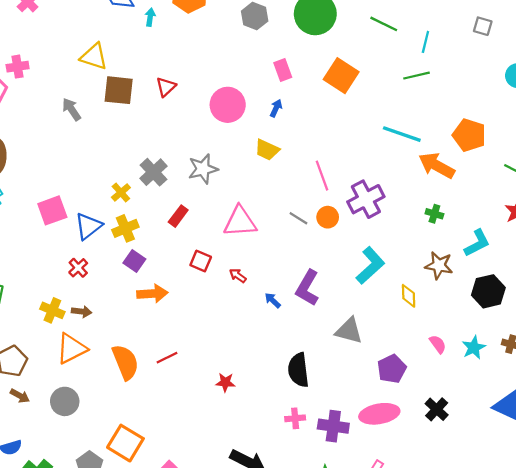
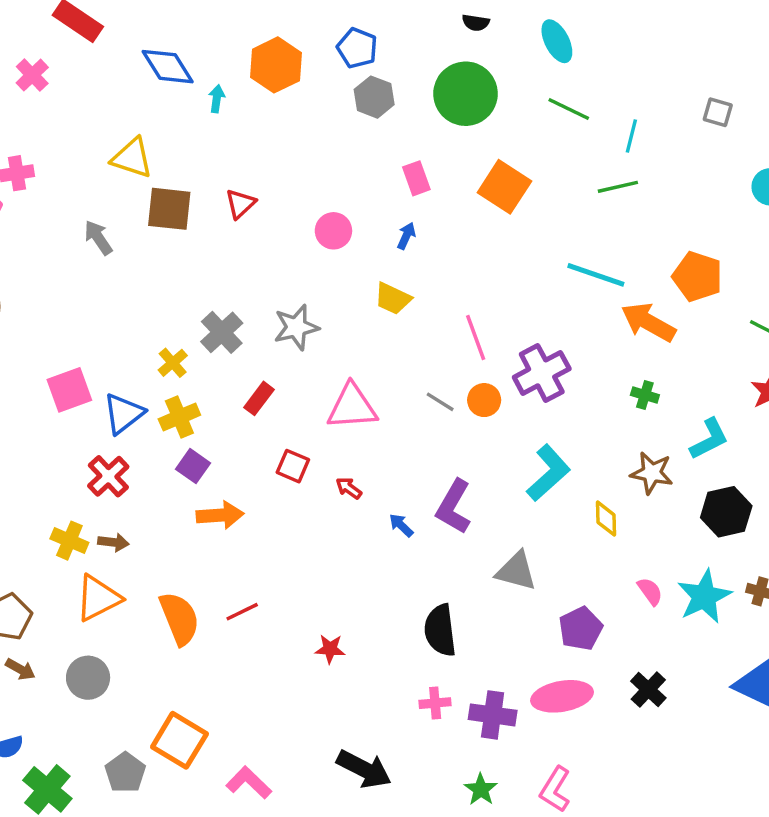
pink circle: (228, 105) -> (333, 231), size x0.7
red cross: (78, 268) -> (108, 476), size x1.4
cyan star: (474, 348) -> (704, 596), size x1.5

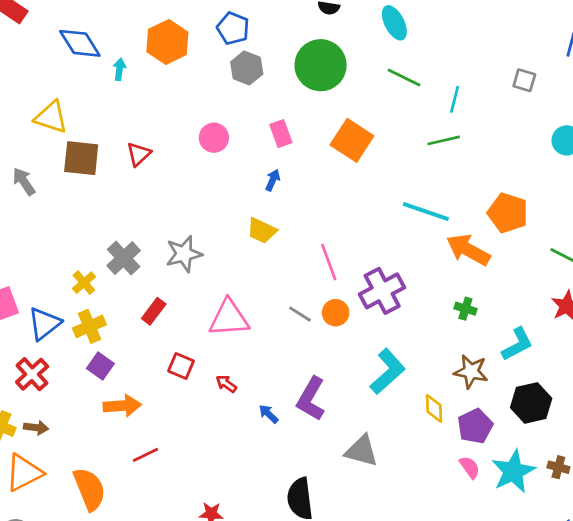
pink circle: (333, 231) -> (214, 138), moved
red line: (242, 612) -> (146, 455), moved
purple pentagon: (581, 629) -> (475, 426), moved

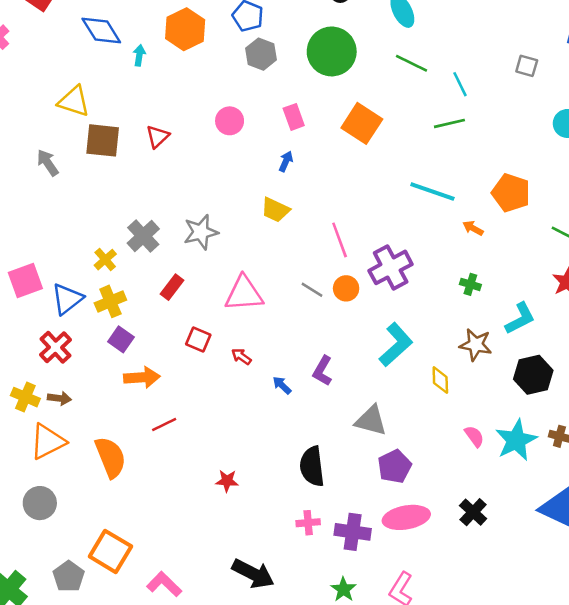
cyan line: (455, 99) -> (460, 84), turned -40
orange arrow: (468, 250) -> (473, 228), size x0.5
purple L-shape: (311, 399) -> (323, 371), size x0.7
purple pentagon: (475, 426) -> (394, 466), moved

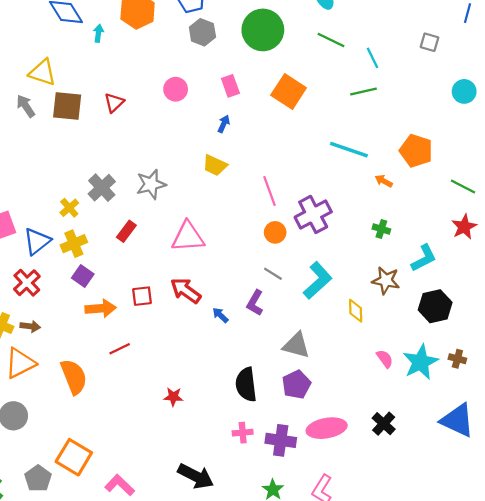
gray arrow: (48, 163) -> (26, 106), moved
gray line: (312, 290) -> (273, 274), moved
red square: (198, 339) -> (142, 296), moved, turned -30
red arrow: (241, 356) -> (186, 291), size x1.8
purple pentagon: (394, 466) -> (296, 384), moved

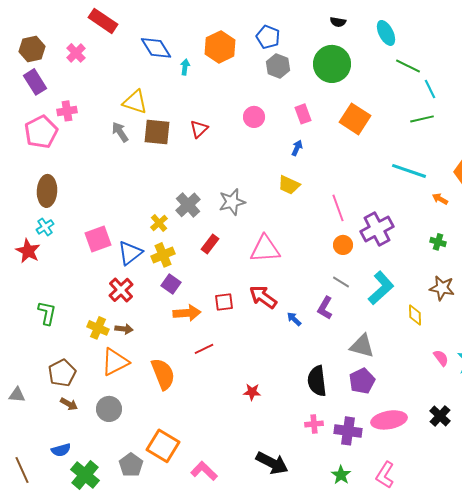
green line: (331, 40) -> (408, 66), moved

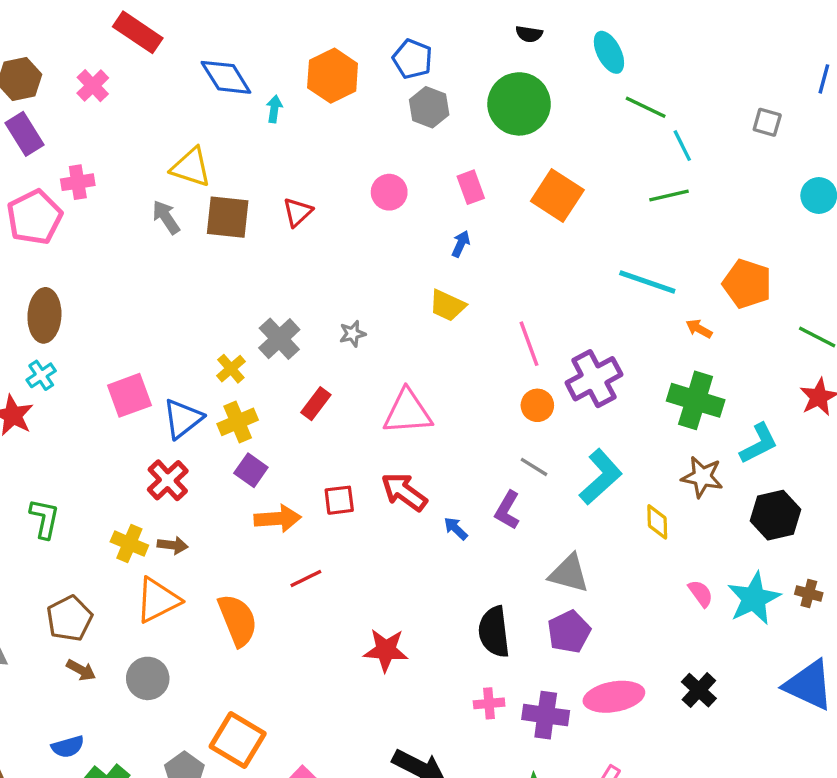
gray star: (232, 202) -> (353, 334), size x0.6
green cross: (438, 242) -> (696, 400), size x2.0
red star: (252, 392) -> (386, 650), size x1.5

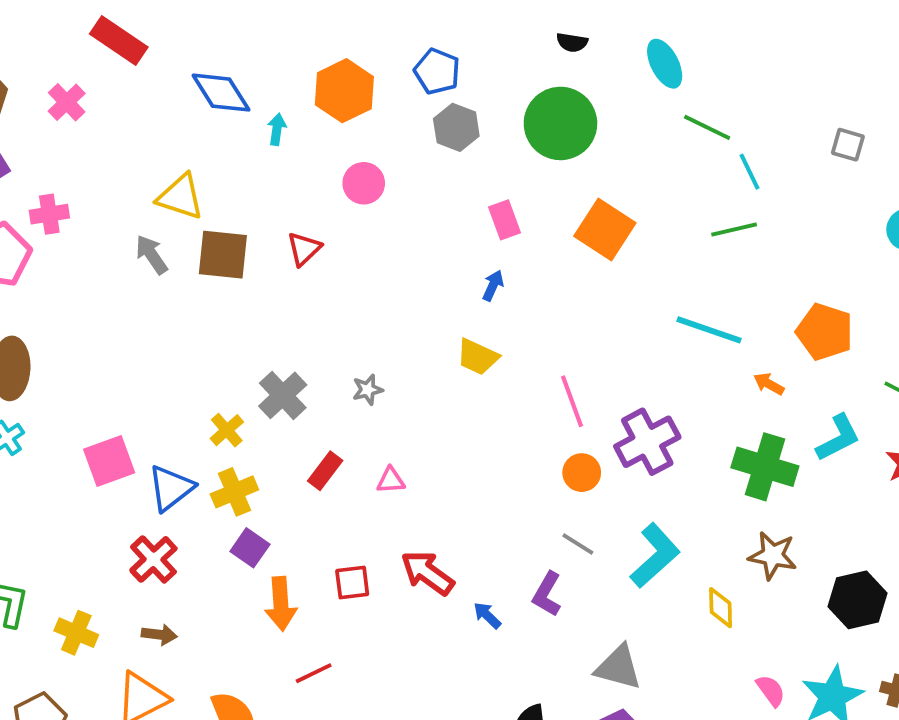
pink circle: (389, 192) -> (364, 183), moved
pink triangle: (407, 412) -> (391, 480), moved, size x0.5
cyan L-shape: (759, 444) -> (838, 438), moved
orange arrow: (278, 519) -> (281, 604), turned 90
yellow cross: (129, 544) -> (76, 633), moved

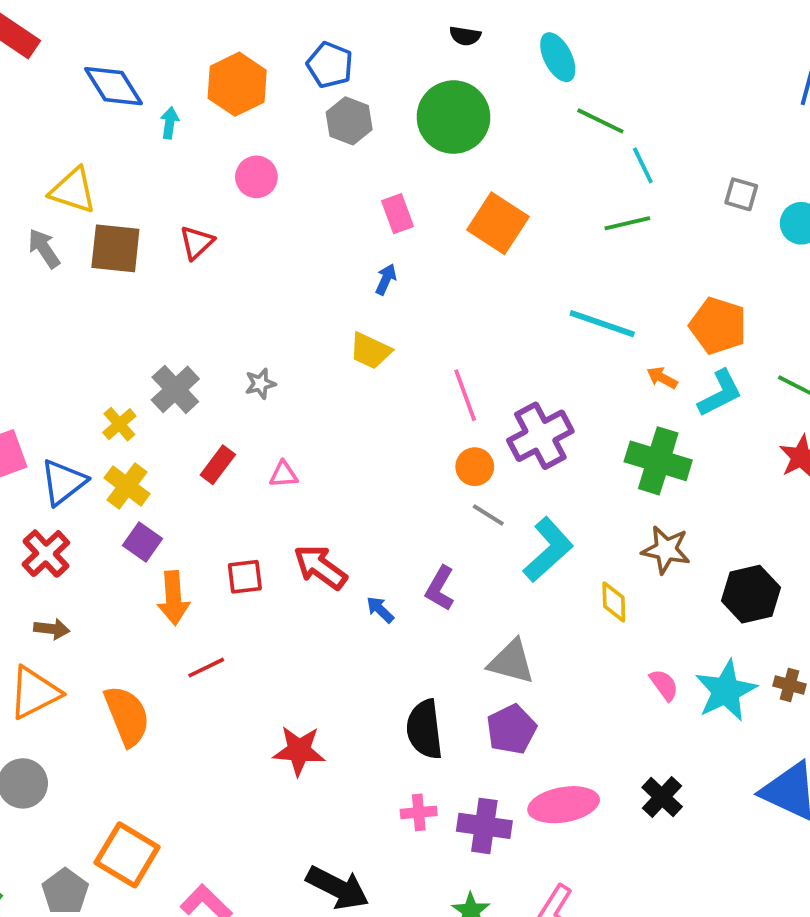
gray square: (848, 145) -> (741, 194), moved
cyan L-shape: (838, 438) -> (720, 393), moved
yellow cross: (234, 492) -> (127, 486), turned -30
gray line: (578, 544) -> (488, 515), moved

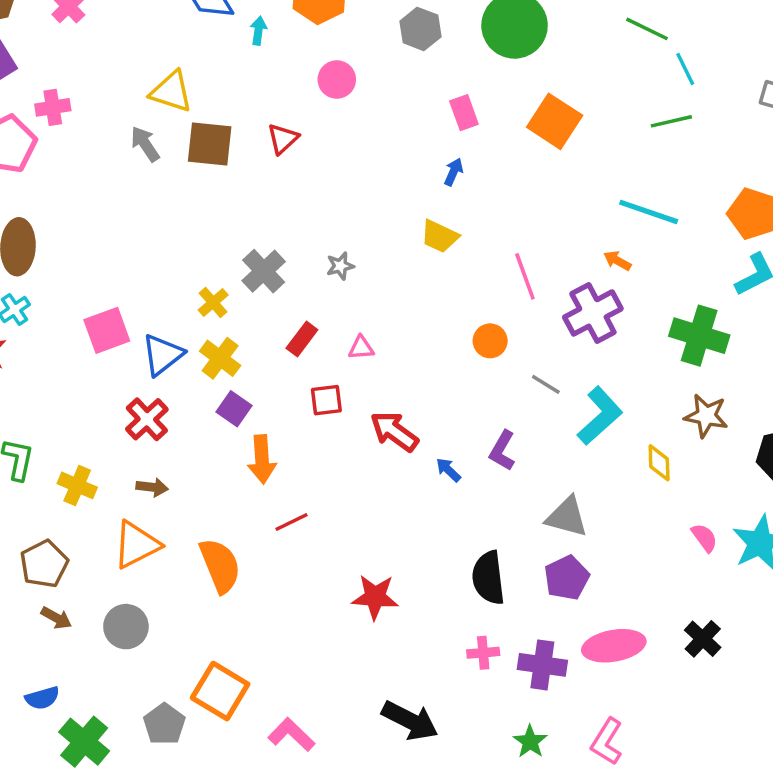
orange arrow: (662, 378) -> (617, 261), moved
orange circle: (475, 467) -> (490, 341), moved
red square: (245, 577) -> (326, 400), moved

